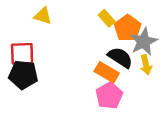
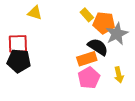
orange pentagon: (128, 28) -> (104, 23), turned -30
yellow arrow: (146, 65) -> (119, 75), moved
orange rectangle: (107, 72) -> (87, 59), turned -48

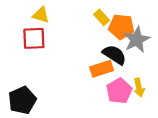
red square: (18, 44) -> (34, 38), moved
black pentagon: (19, 61) -> (22, 100), moved, turned -30
pink pentagon: (89, 78) -> (119, 91), moved

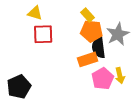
orange pentagon: (121, 27) -> (92, 31), moved
red square: (34, 38) -> (43, 34), moved
black semicircle: (114, 55) -> (99, 47), turned -130

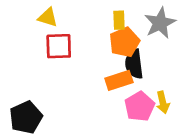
yellow rectangle: (88, 15) -> (119, 20), turned 40
orange pentagon: (92, 31) -> (124, 42), turned -30
gray star: (118, 34) -> (160, 23), moved

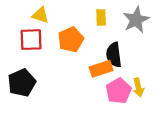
orange pentagon: (124, 42) -> (71, 40), moved
red square: (59, 46) -> (31, 40), moved
black pentagon: (26, 117) -> (22, 83), moved

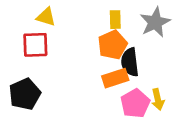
orange pentagon: (71, 40) -> (113, 45), moved

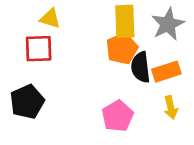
yellow rectangle: (115, 20) -> (125, 21), size x1.6
orange rectangle: (115, 78) -> (166, 72), moved
pink pentagon: (135, 103) -> (118, 116), moved

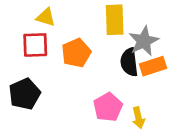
gray star: (168, 24) -> (144, 41), moved
orange pentagon: (122, 49) -> (76, 53), moved
yellow arrow: (171, 107) -> (138, 118), moved

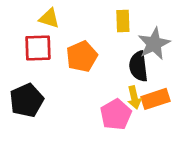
yellow rectangle: (115, 20) -> (123, 21), size x0.7
orange rectangle: (153, 66) -> (155, 99), moved
yellow arrow: (138, 118) -> (134, 97), moved

